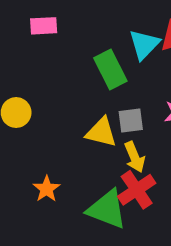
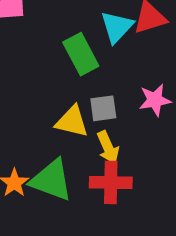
red cross: (137, 190) -> (111, 182), turned 36
green triangle: (107, 209) -> (51, 180), moved

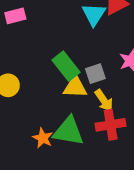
green rectangle: (81, 54) -> (66, 66), moved

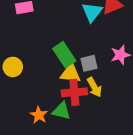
red cross: (111, 125) -> (74, 92), moved
green triangle: (68, 131) -> (62, 111), size x0.7

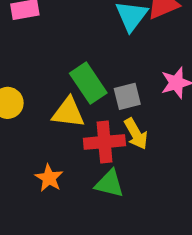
yellow triangle: (71, 73) -> (68, 113), moved
green triangle: (62, 111) -> (109, 184), moved

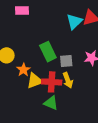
yellow triangle: (68, 113) -> (35, 81), moved, turned -36
orange star: (49, 178) -> (23, 70), moved

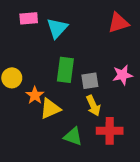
cyan triangle: (74, 22) -> (57, 28), moved
green rectangle: (48, 52) -> (65, 70), turned 36
red cross: (52, 82) -> (110, 131), moved

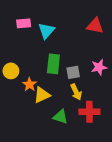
red triangle: (118, 23) -> (95, 26), turned 30

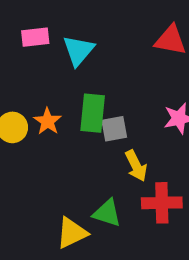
gray square: (73, 72) -> (114, 129), moved
orange star: (29, 85) -> (48, 121), moved
yellow triangle: (42, 95) -> (72, 233), moved

